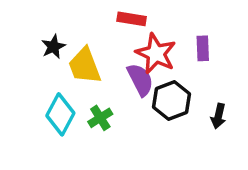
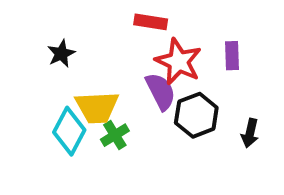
yellow trapezoid: (85, 66) -> (97, 107), moved, turned -72

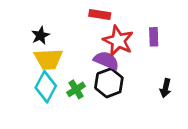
purple semicircle: (161, 91) -> (106, 60), turned -40
yellow trapezoid: (97, 107) -> (48, 59), moved
black hexagon: (196, 115) -> (109, 83), moved

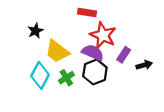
purple rectangle: (154, 37) -> (124, 55), moved, turned 35
yellow trapezoid: (48, 59) -> (57, 51), moved, turned 40
black arrow: (166, 88) -> (144, 65), moved, turned -119

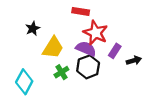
yellow trapezoid: (57, 51) -> (53, 48), turned -95
cyan diamond: (40, 75) -> (24, 82), moved

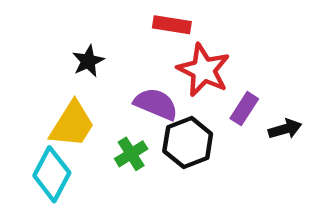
black star: (33, 28) -> (88, 61), moved
yellow trapezoid: (53, 48) -> (72, 124), moved
purple semicircle: (86, 49) -> (156, 104), moved

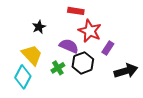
yellow trapezoid: (72, 124) -> (32, 55), turned -75
black arrow: (285, 129) -> (126, 71), moved, size x1.6

